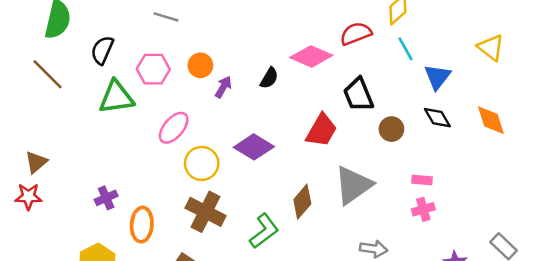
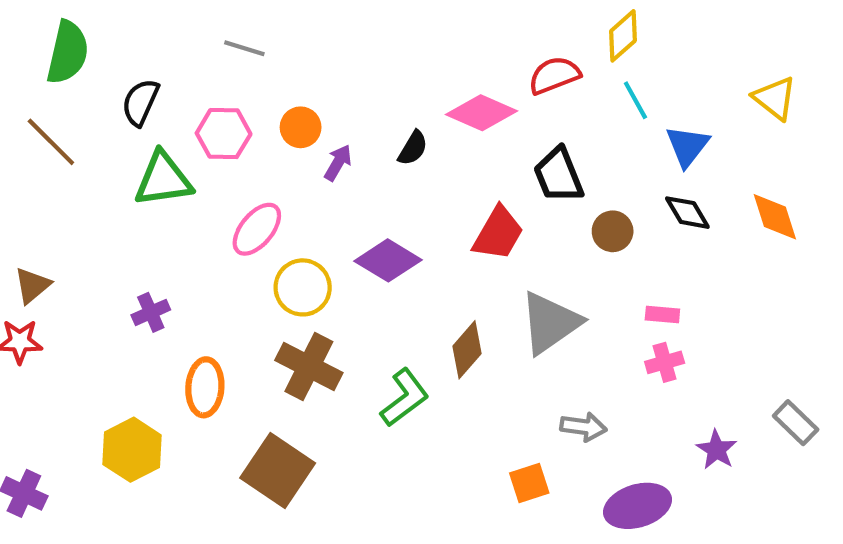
purple cross: (106, 198) -> (151, 312), moved

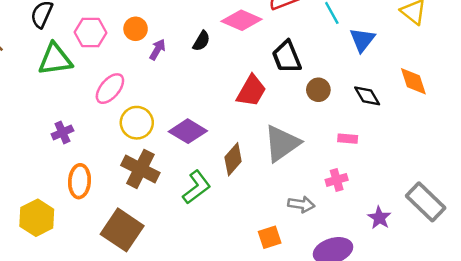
black diamond: (687, 213) -> (367, 96), moved
purple diamond: (388, 260) -> (188, 131), moved
purple cross: (151, 312) -> (62, 132), moved
pink cross: (665, 362) -> (337, 180), moved
gray rectangle: (796, 423) -> (426, 202), size x1.5

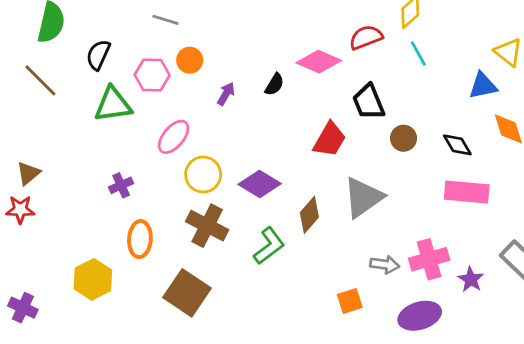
orange circle: (136, 29) -> (190, 60), moved
blue triangle: (362, 40) -> (483, 86), moved, turned 40
pink rectangle: (348, 139) -> (467, 192), moved, size x2.0
pink cross: (337, 180) -> (429, 259), moved, size x1.6

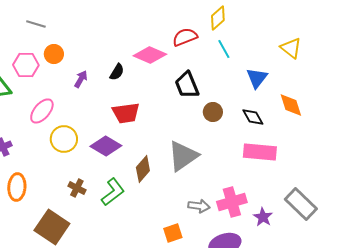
blue triangle: (483, 86) -> (257, 78), moved, turned -40
red trapezoid: (330, 140) -> (126, 113), moved, turned 52
brown cross: (207, 226) -> (77, 188), moved, size x0.6

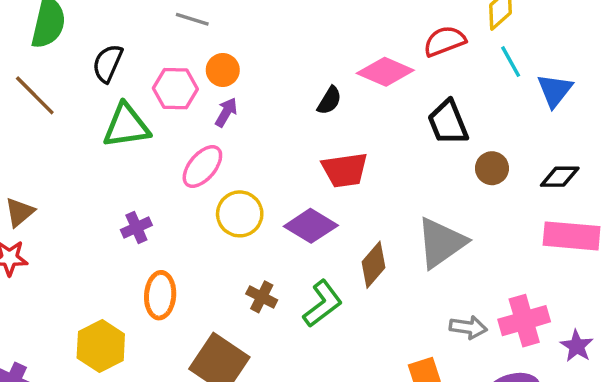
blue triangle: (257, 78) -> (555, 90), moved
purple arrow: (81, 79) -> (226, 112), moved
black diamond: (253, 117) -> (560, 177), turned -60

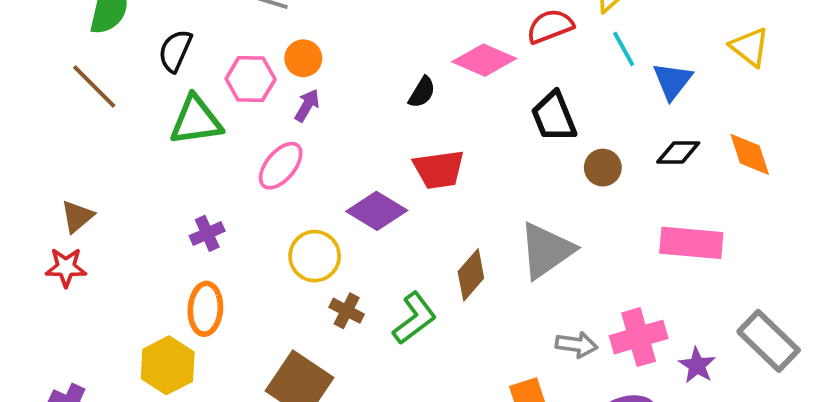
black diamond: (560, 177) -> (678, 152), moved
yellow circle: (240, 214) -> (315, 256), moved
purple diamond: (311, 226) -> (377, 211), moved
orange ellipse: (160, 295) -> (205, 309), moved

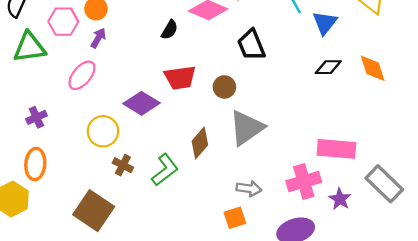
brown circle: (603, 168) -> (224, 87), moved
pink rectangle: (691, 243) -> (336, 149), moved
gray arrow: (576, 345) -> (249, 189), moved

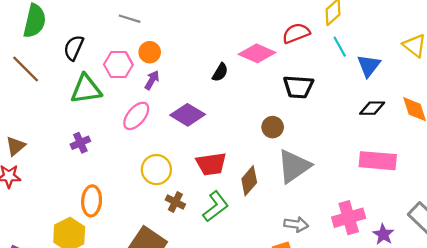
black trapezoid: (251, 45) -> (298, 87), turned -64
red trapezoid: (180, 78) -> (211, 164), moved
purple diamond: (142, 103) -> (188, 115), moved
purple cross: (36, 117) -> (80, 143), moved
pink rectangle: (336, 149) -> (378, 161), moved

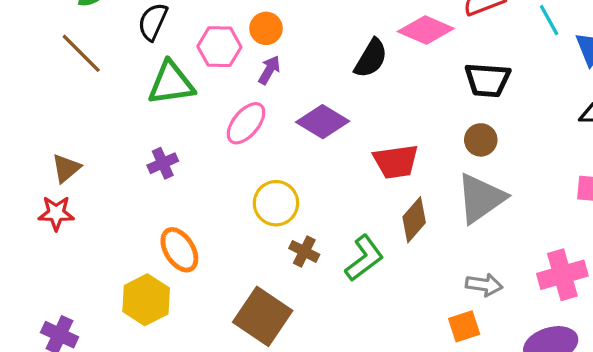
black semicircle: (220, 72) -> (371, 58), size x1.4
brown circle: (273, 127) -> (481, 140), moved
red trapezoid: (211, 164) -> (396, 162), moved
orange ellipse: (92, 201) -> (179, 250), turned -36

